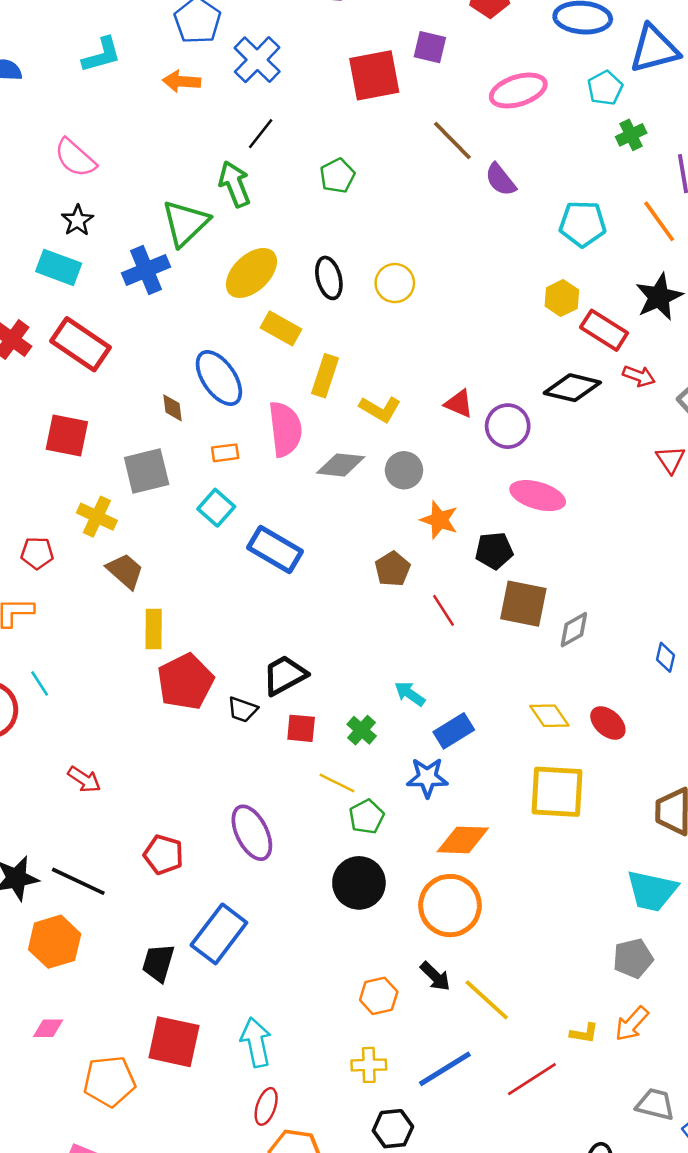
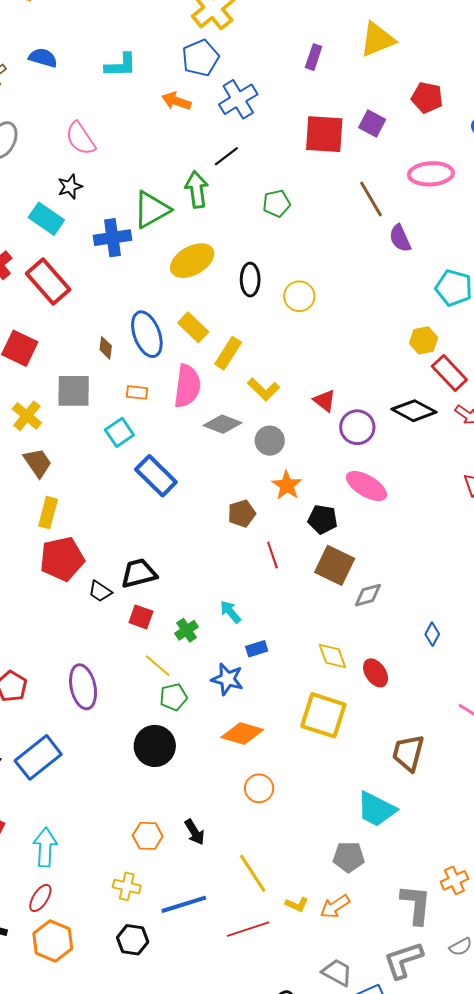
yellow rectangle: (281, 328) -> (193, 327), moved
blue rectangle: (454, 731) -> (257, 649), size x0.7
orange circle: (450, 906) -> (259, 788), moved, size x0.6
yellow line: (487, 1000) -> (253, 873), moved

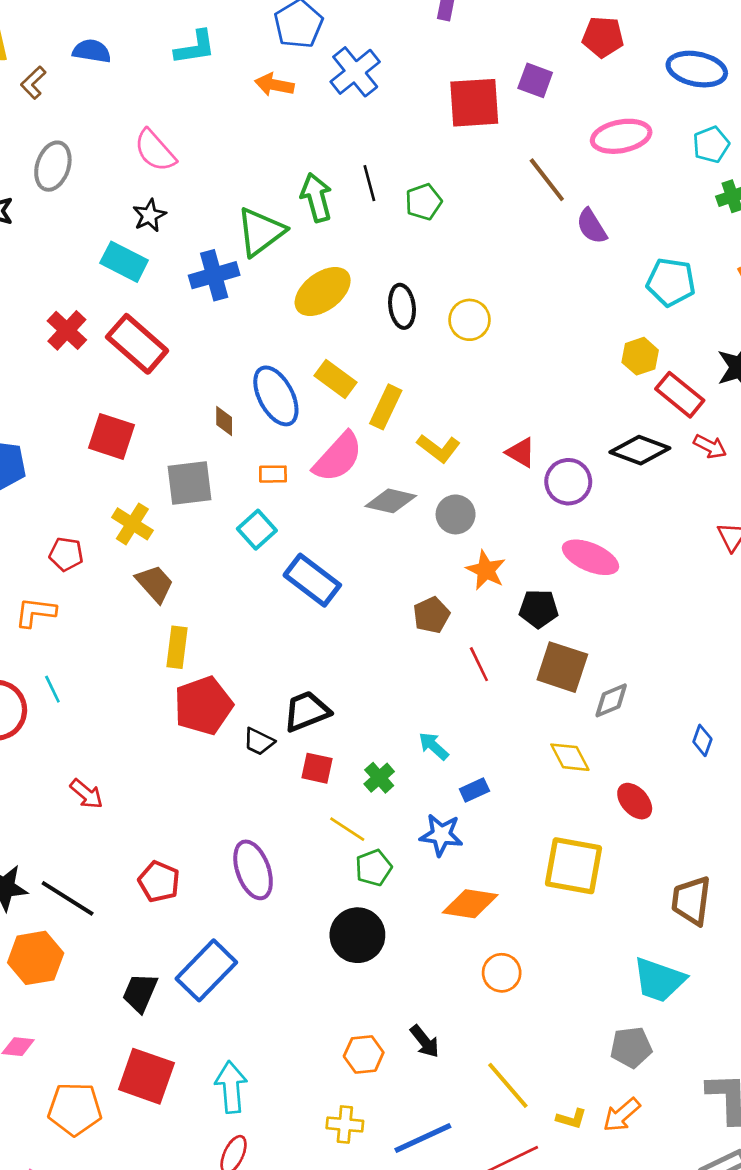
black line: (226, 156) -> (369, 183), moved, turned -60
pink semicircle: (187, 386) -> (338, 457), turned 42
yellow diamond: (332, 656) -> (570, 757), moved

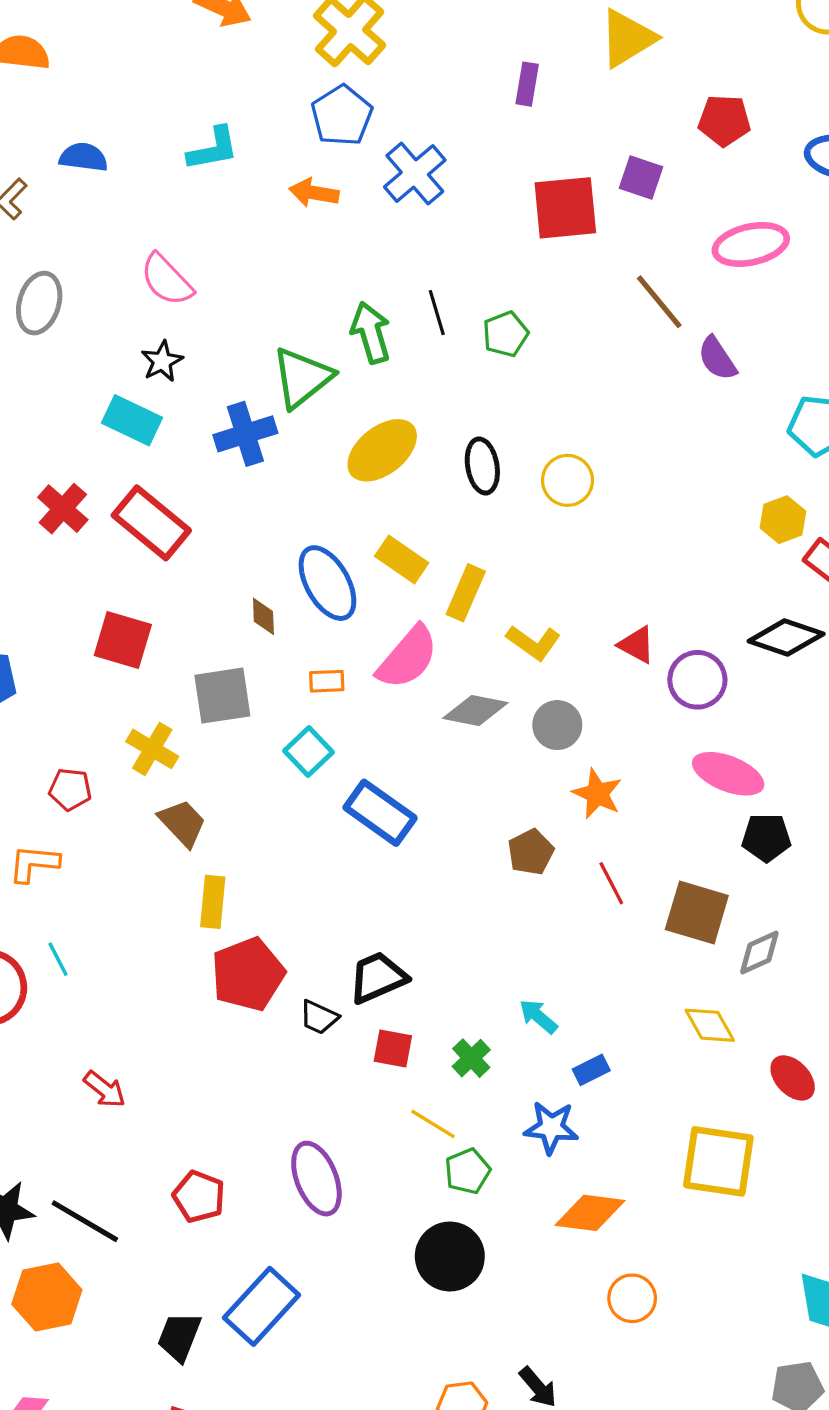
black pentagon: (539, 609) -> (766, 838), moved
red line: (479, 664) -> (611, 883), moved

